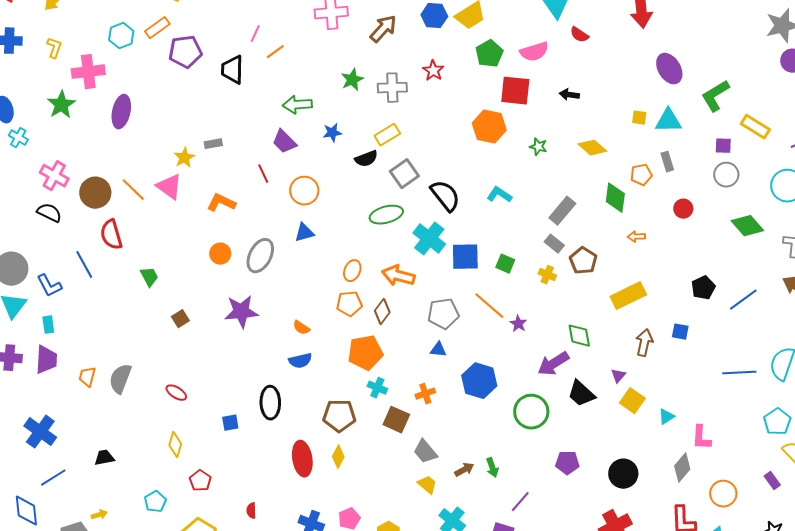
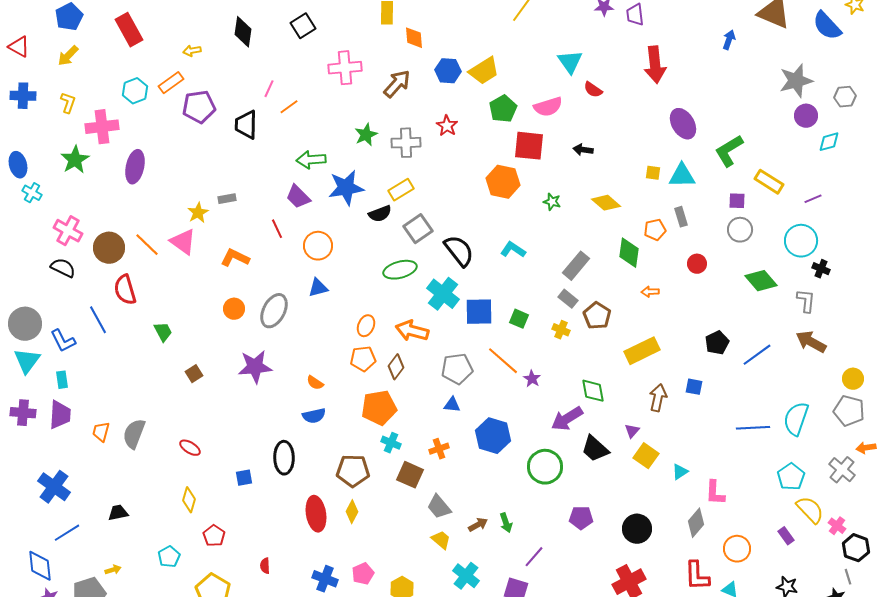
blue star: (332, 133) -> (346, 188), size x1.8

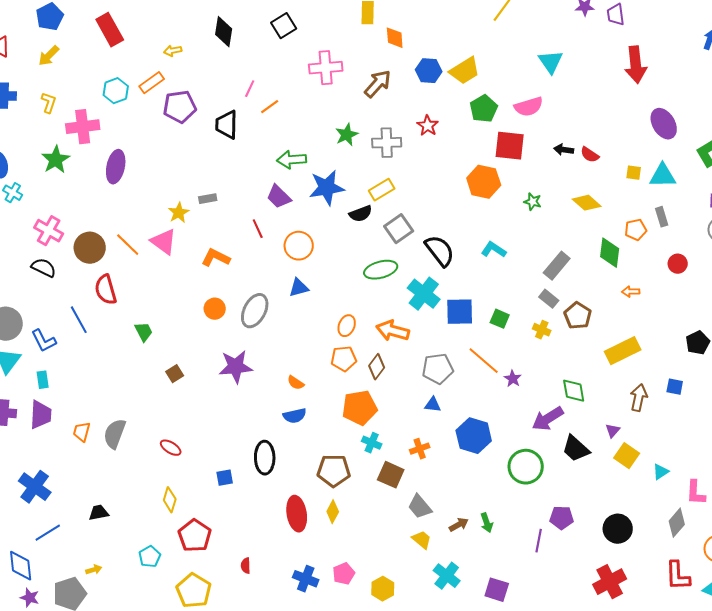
red semicircle: (593, 90) -> (590, 155), moved
red pentagon: (214, 536) -> (195, 536), size x1.5
purple line: (534, 557) -> (539, 541), moved, turned -30

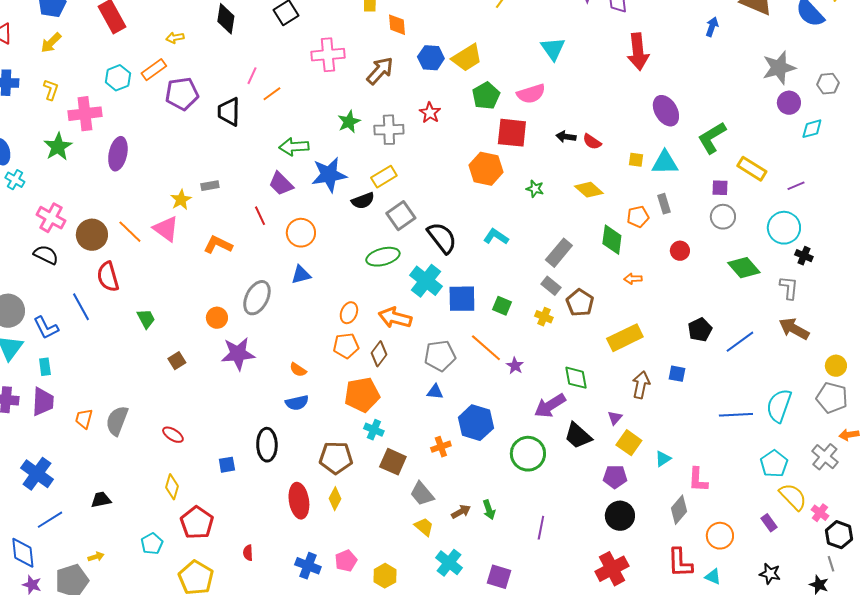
orange circle: (215, 309) -> (217, 318), moved
orange cross: (420, 449) -> (441, 447), moved
purple pentagon: (562, 518) -> (615, 477), moved

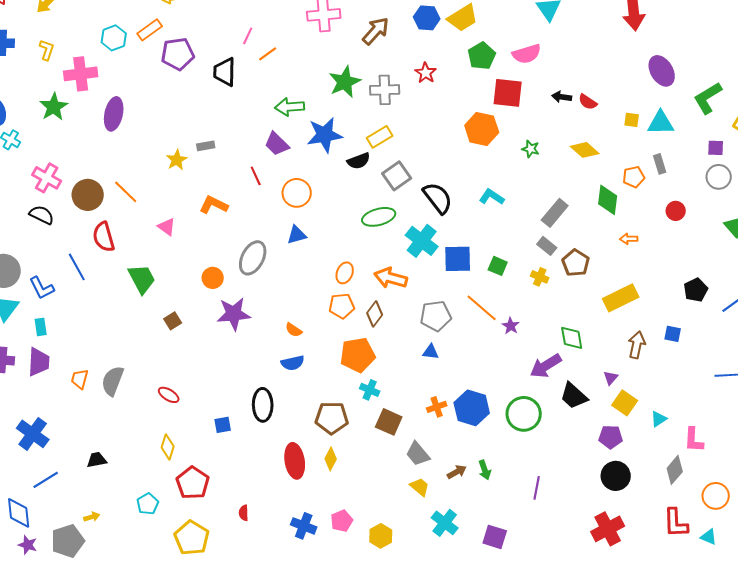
green star: (349, 122) -> (345, 82), size x1.4
pink triangle: (166, 229) -> (167, 227), moved, size x0.7
green trapezoid: (146, 319) -> (142, 279), size x1.5
blue hexagon: (476, 423) -> (472, 408), moved

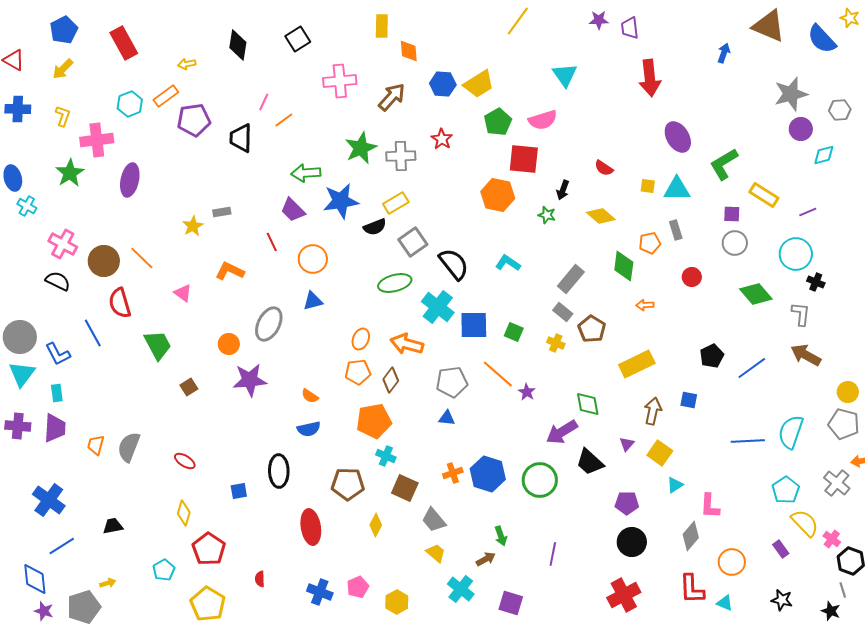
black arrow: (562, 97) -> (563, 190), moved, turned -78
yellow square: (625, 403) -> (660, 453), moved
yellow diamond: (331, 459) -> (376, 525), moved
brown arrow: (457, 472) -> (486, 559), moved

